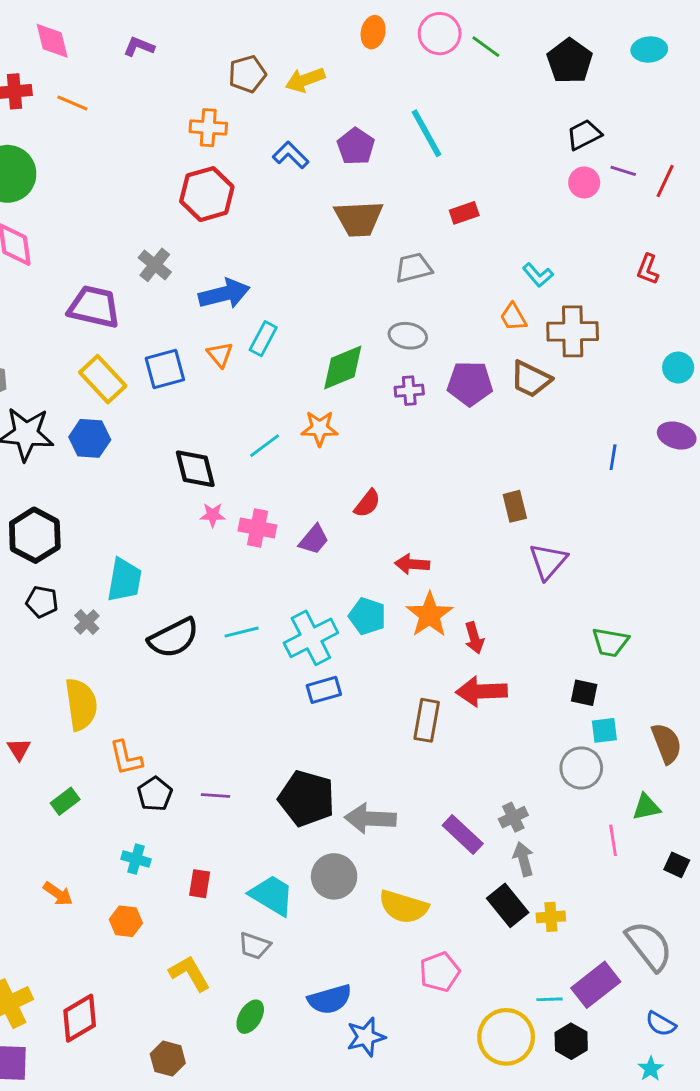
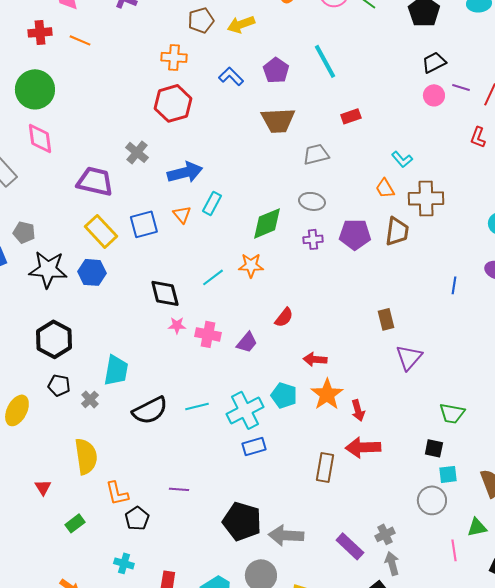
red L-shape: (648, 269) -> (478, 137), moved
brown trapezoid: (531, 379) -> (397, 231), turned -108
purple line: (216, 795) -> (179, 489), moved

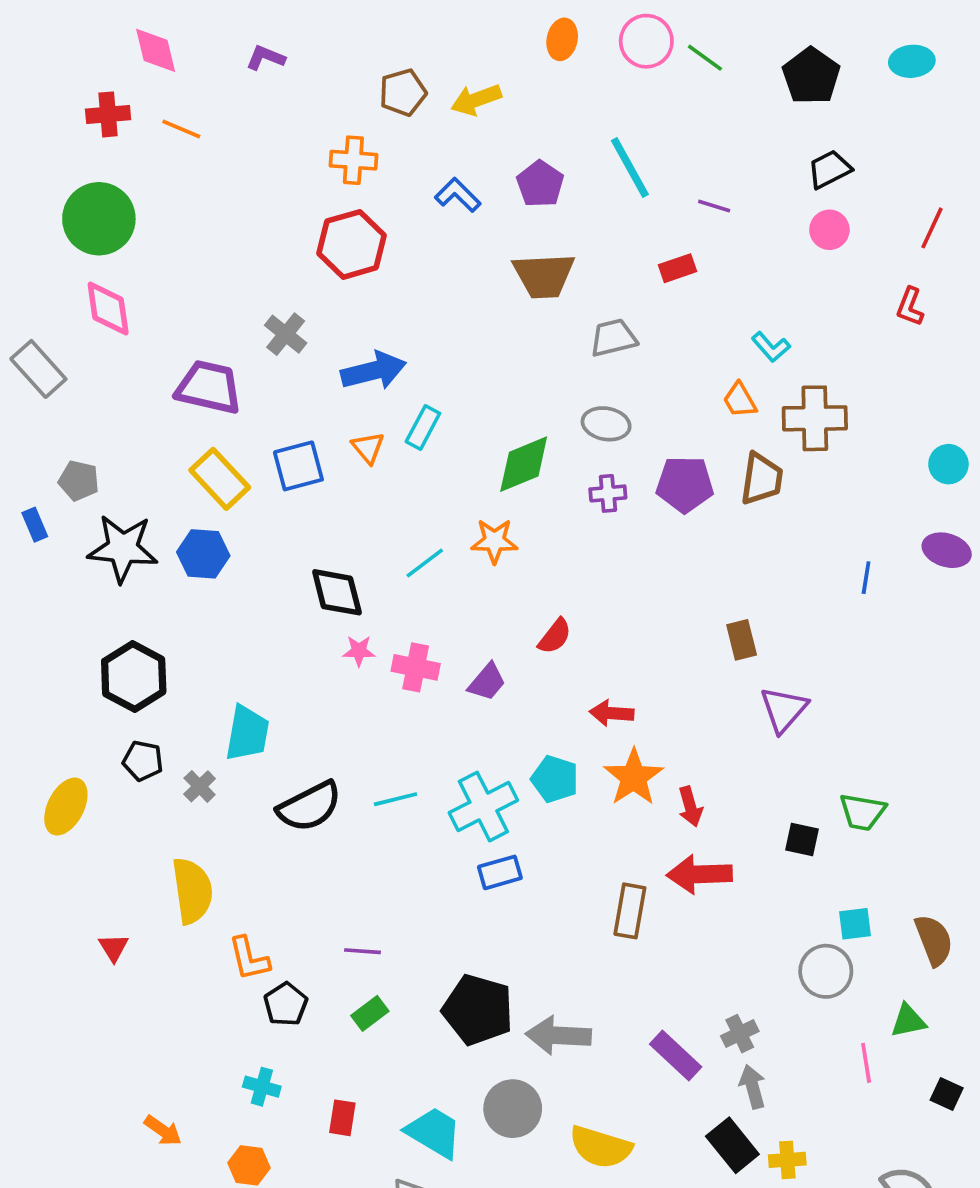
purple line: (461, 87) -> (714, 206), moved
black square: (434, 448) -> (802, 839), moved
green rectangle: (75, 523) -> (370, 1013), moved

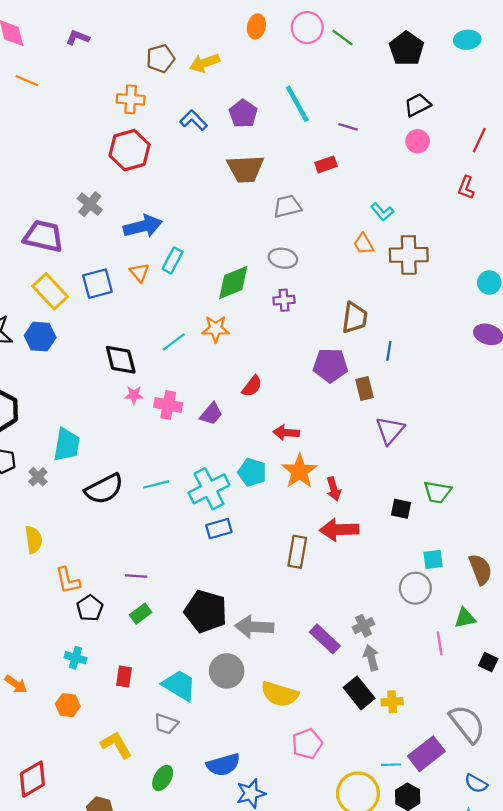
brown trapezoid: (762, 479) -> (355, 318), moved
purple pentagon: (685, 484) -> (330, 365), moved
blue line: (866, 578) -> (389, 351), moved
yellow semicircle: (192, 891) -> (34, 540), size x0.7

